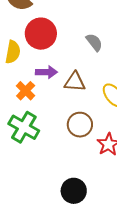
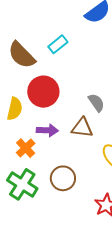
brown triangle: (75, 82) -> (82, 128), moved
brown circle: (80, 125) -> (63, 178), moved

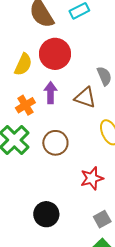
purple arrow: (47, 130) -> (50, 93), turned -105

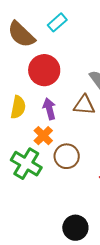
yellow semicircle: (23, 64) -> (18, 107), moved
orange cross: (25, 105) -> (43, 136), moved

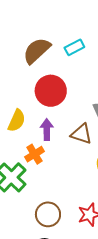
brown semicircle: (21, 34) -> (37, 51), turned 80
brown circle: (67, 156) -> (48, 214), moved

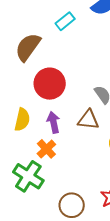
cyan rectangle: (74, 47) -> (65, 21), moved

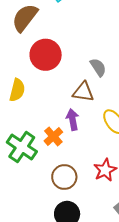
purple arrow: (53, 122) -> (73, 120), moved
orange cross: (46, 149) -> (53, 136), moved

